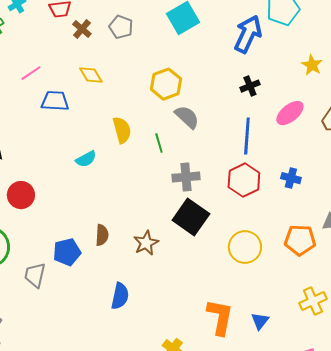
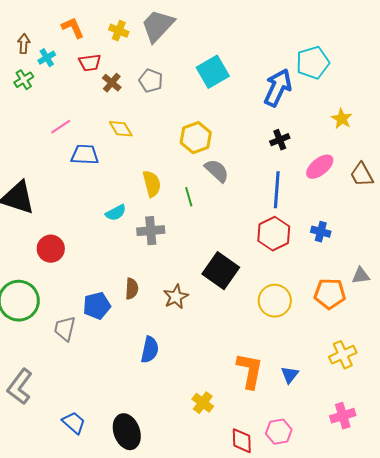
gray cross: (186, 177) -> (151, 231), moved

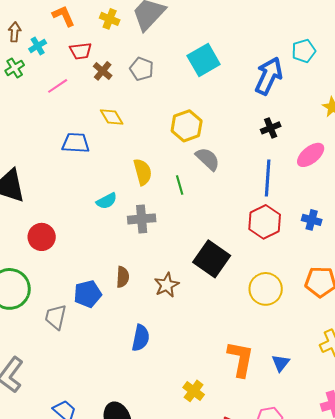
cyan pentagon: (313, 63) -> (304, 51), size x0.7
pink line: (61, 127) -> (58, 86), moved

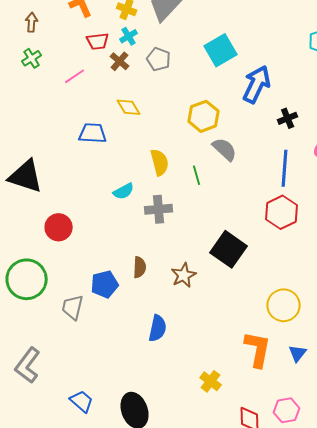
cyan cross: (38, 46) -> (129, 36), moved
blue arrow: (269, 76) -> (257, 84), moved
yellow circle: (266, 289) -> (284, 305), moved

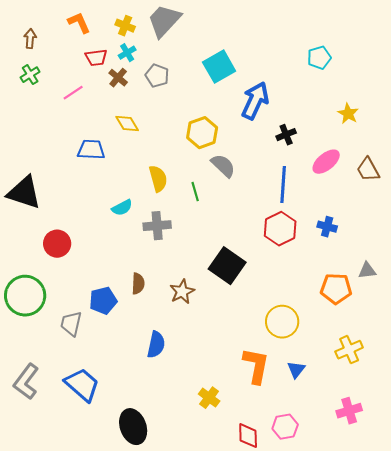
blue trapezoid: (82, 401) -> (82, 385), moved, size x1.5

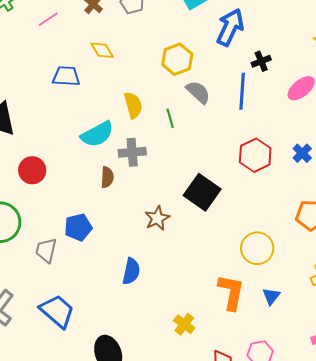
blue line: (283, 185) -> (242, 91), moved
cyan semicircle: (122, 208) -> (97, 134), size x1.6
blue cross: (327, 227) -> (302, 153), turned 30
brown semicircle: (138, 284) -> (107, 177), moved

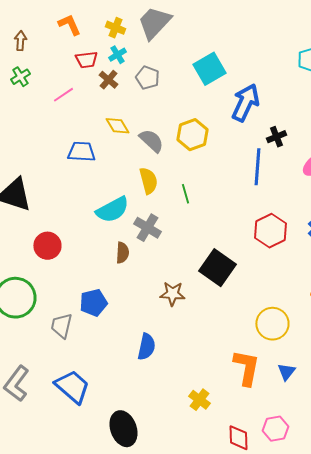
gray semicircle: (198, 92) -> (151, 141), moved
gray cross: (132, 152) -> (147, 228), turned 36
brown star: (157, 218) -> (172, 294), turned 30

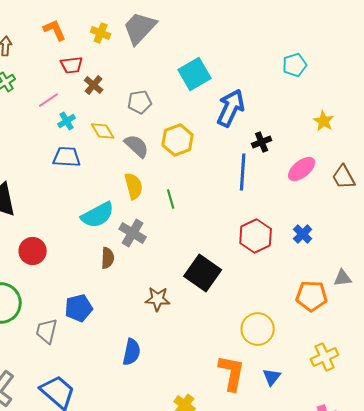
cyan cross: (117, 55) -> (67, 121), moved
gray pentagon: (147, 78) -> (140, 102), moved, turned -30

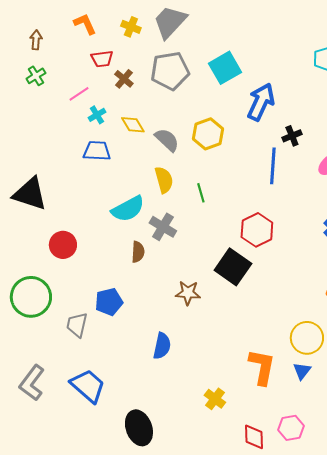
gray pentagon: (140, 102) -> (170, 71), moved, size x1.6
red hexagon: (256, 236) -> (257, 230), moved
yellow circle: (258, 329) -> (307, 338), moved

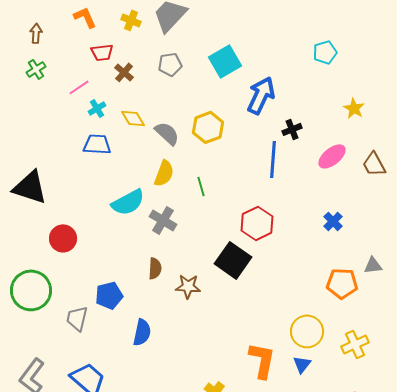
gray pentagon: (170, 71) -> (170, 64), size x0.6
yellow semicircle: (164, 180) -> (164, 173), turned 36
brown semicircle: (138, 252) -> (155, 268), moved
blue semicircle: (162, 346) -> (142, 332), moved

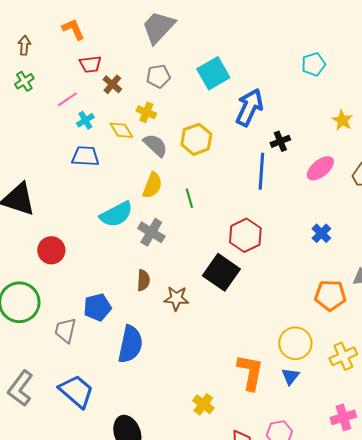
yellow cross: (131, 20) -> (146, 112), moved
blue semicircle: (142, 332) -> (130, 344), size x1.4

